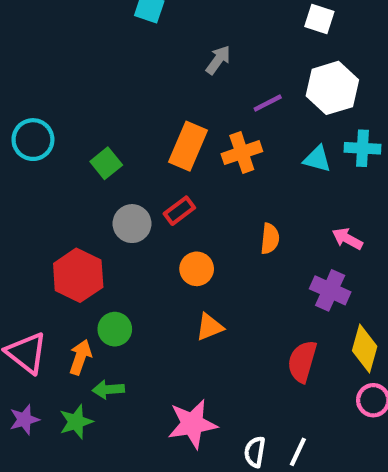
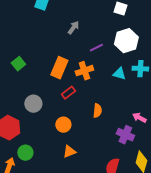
green square: (106, 163) -> (18, 64), moved
red rectangle: (179, 211) -> (68, 93), moved
pink arrow: (347, 239) -> (139, 118), moved

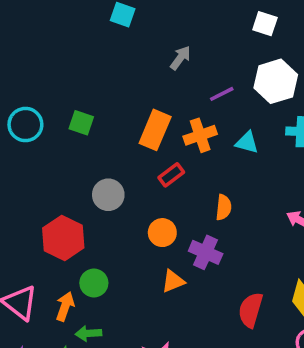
green square: (18, 64) -> (81, 123), turned -32
cyan triangle: (119, 74) -> (247, 143), moved
purple cross: (125, 135) -> (206, 252), moved

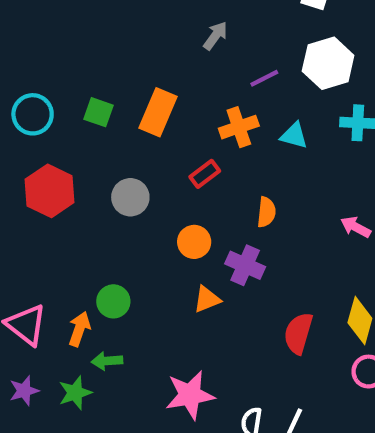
orange rectangle: (155, 130) -> (158, 112), moved
red hexagon: (63, 238) -> (50, 191), moved

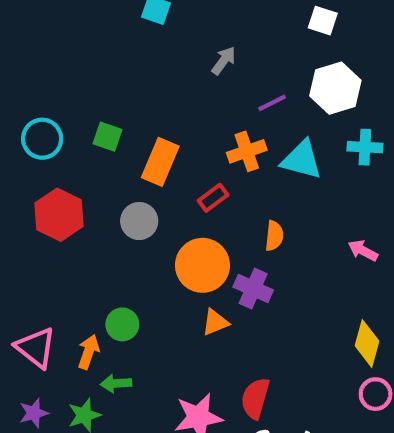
orange rectangle: (158, 112) -> (160, 162), moved
cyan triangle: (294, 136) -> (302, 160), size x1.5
orange circle: (194, 242) -> (202, 265), size x1.6
red semicircle: (298, 333) -> (255, 398), moved

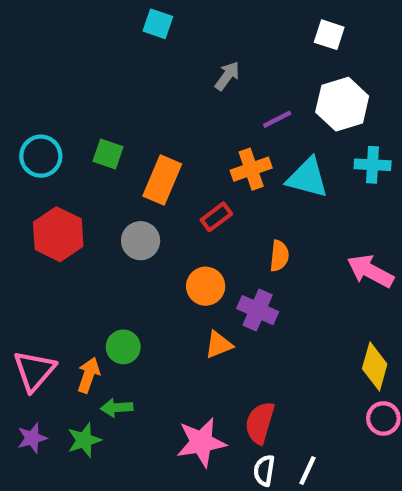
pink arrow: (363, 251) -> (370, 271), size x1.5
orange circle: (202, 265) -> (206, 286), size x0.7
pink triangle: (36, 348) -> (34, 371), turned 33

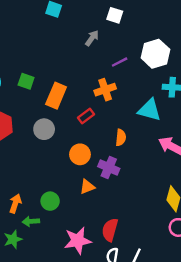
white square: (329, 35) -> (115, 15), moved
cyan triangle: (308, 178) -> (149, 110), moved
green circle: (123, 347) -> (50, 201), moved

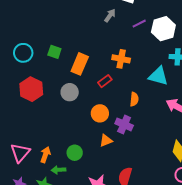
purple line: (120, 62) -> (139, 24), moved
orange cross: (105, 90) -> (121, 59), turned 30

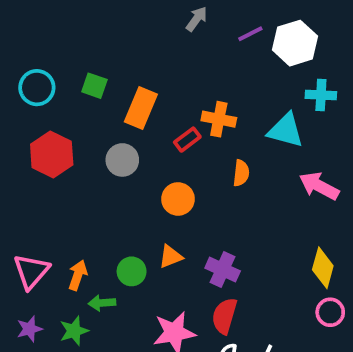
orange cross: (121, 59) -> (219, 119), moved
purple cross: (124, 124) -> (223, 270), moved
orange triangle: (106, 141) -> (171, 257), moved

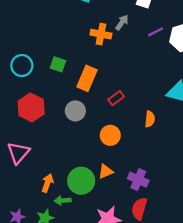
orange cross: (219, 119) -> (101, 34), moved
pink triangle: (31, 271) -> (18, 153), moved
green circle: (132, 271) -> (81, 181), size x1.5

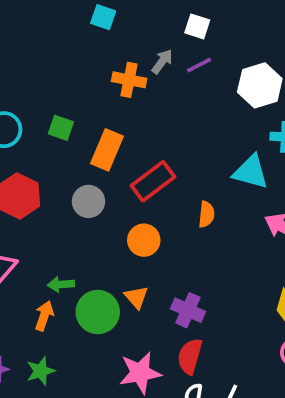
purple line: (156, 32) -> (199, 65), moved
red rectangle: (116, 98) -> (153, 181), size x1.6
orange triangle: (106, 171) -> (136, 297), turned -49
green arrow: (63, 201) -> (61, 284), moved

